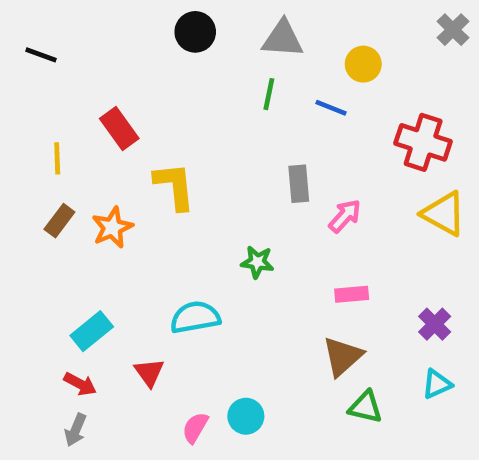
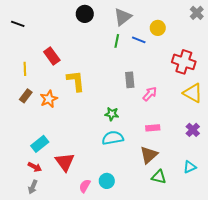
gray triangle: (283, 39) -> (123, 17), turned -42
blue line: (331, 108) -> (139, 40), moved
cyan semicircle: (195, 317) -> (113, 138), moved
purple cross: (435, 324) -> (193, 130), moved
red triangle: (149, 372) -> (65, 162), size x1.5

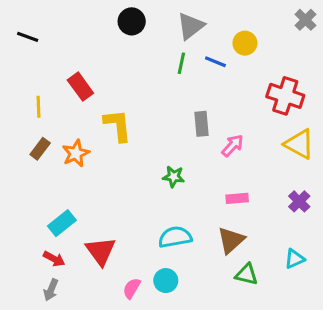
cyan semicircle: (113, 138) -> (175, 237), moved

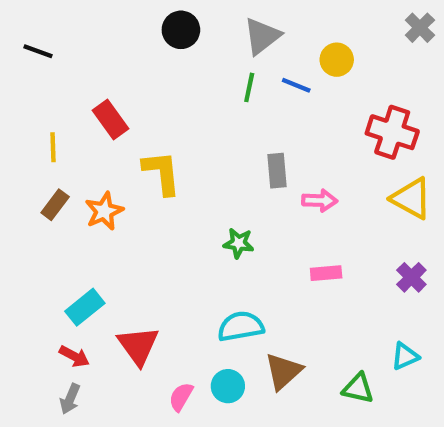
pink arrow: (233, 146) -> (320, 201), turned 50
brown triangle: (231, 240) -> (283, 371), moved
green triangle: (246, 274) -> (358, 388), moved

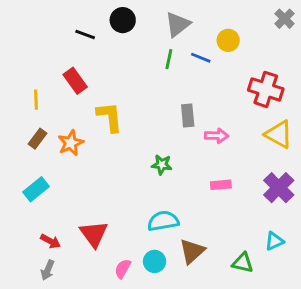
black line: (38, 51) -> (85, 35), moved
purple cross: (411, 277) -> (279, 188), size x1.5
cyan rectangle: (85, 307) -> (36, 189), moved

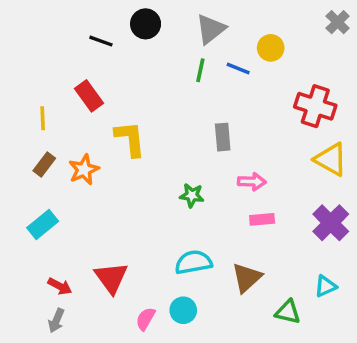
pink arrow: (217, 136) -> (252, 182), moved
brown triangle: (192, 251) -> (247, 278), moved

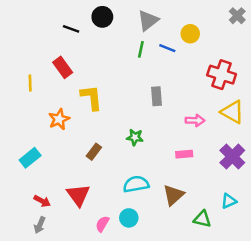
brown rectangle: (44, 164) -> (94, 152), moved
pink arrow: (252, 182) -> (195, 120), moved

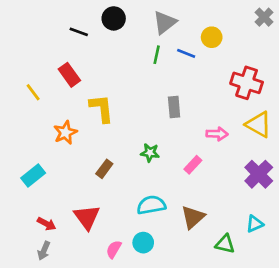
yellow line: (30, 83) -> (33, 92), turned -35
pink rectangle: (184, 154) -> (193, 165), moved, turned -42

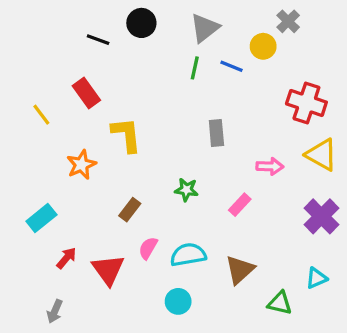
gray cross: (264, 17) -> (288, 21), moved
red arrow: (47, 224) -> (66, 258), moved, turned -78
pink semicircle: (114, 249) -> (148, 248), moved

